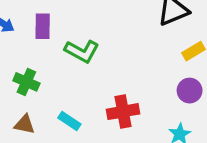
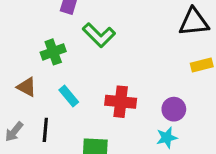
green cross: (26, 82) -> (53, 52), moved, turned 30
purple circle: (190, 91) -> (174, 109), moved

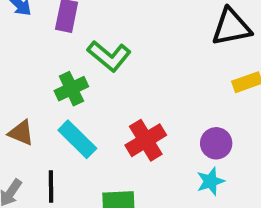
green cross: (53, 52) -> (71, 89), moved
cyan rectangle: (69, 96) -> (77, 139), size x1.4
red cross: (121, 102) -> (146, 140), turned -32

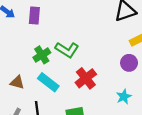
green L-shape: (109, 56) -> (67, 50), moved
purple circle: (216, 143) -> (129, 63), moved

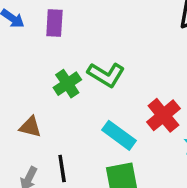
red cross: (86, 78) -> (163, 115), moved
cyan rectangle: (48, 82) -> (119, 135), moved

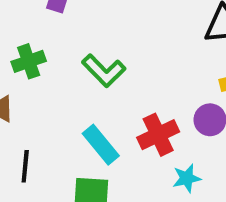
green cross: (67, 84) -> (29, 61), moved

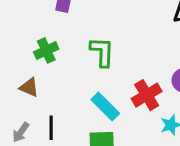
green L-shape: (104, 71) -> (102, 52), turned -128

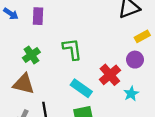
brown triangle: (29, 87) -> (24, 84), size x1.5

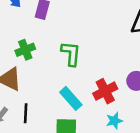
cyan star: (131, 94) -> (114, 121), moved

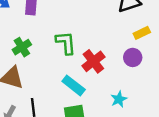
red cross: (105, 91) -> (93, 61), moved

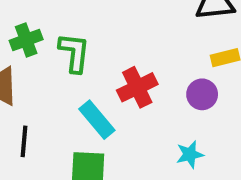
green L-shape: (66, 43) -> (74, 53), moved
cyan star: (119, 99) -> (190, 154), moved

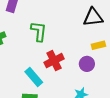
green L-shape: (74, 53) -> (39, 31), moved

